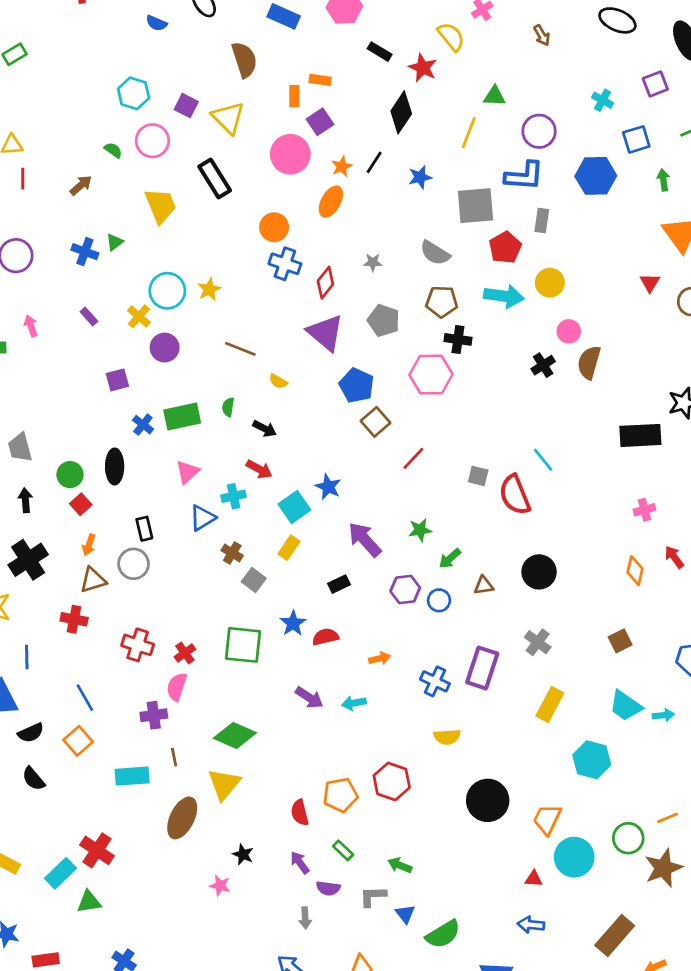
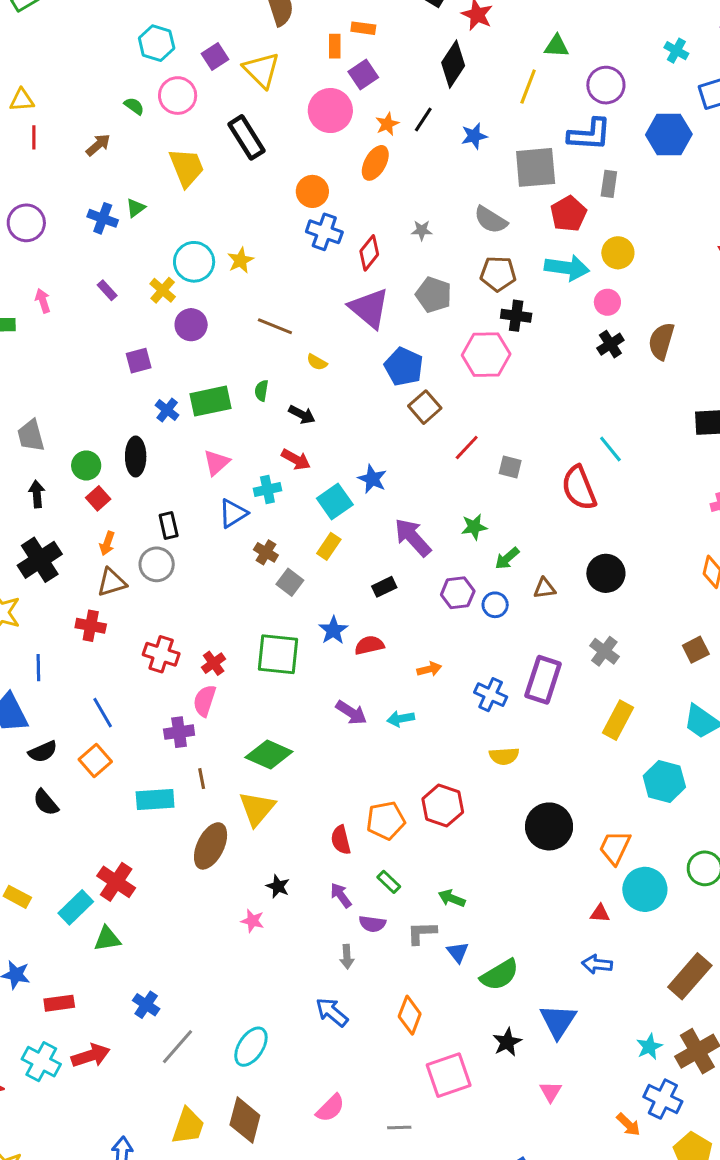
purple square: (186, 106) -> (215, 57), turned 30
pink circle: (569, 331) -> (607, 302), moved
gray square: (478, 476) -> (510, 467), moved

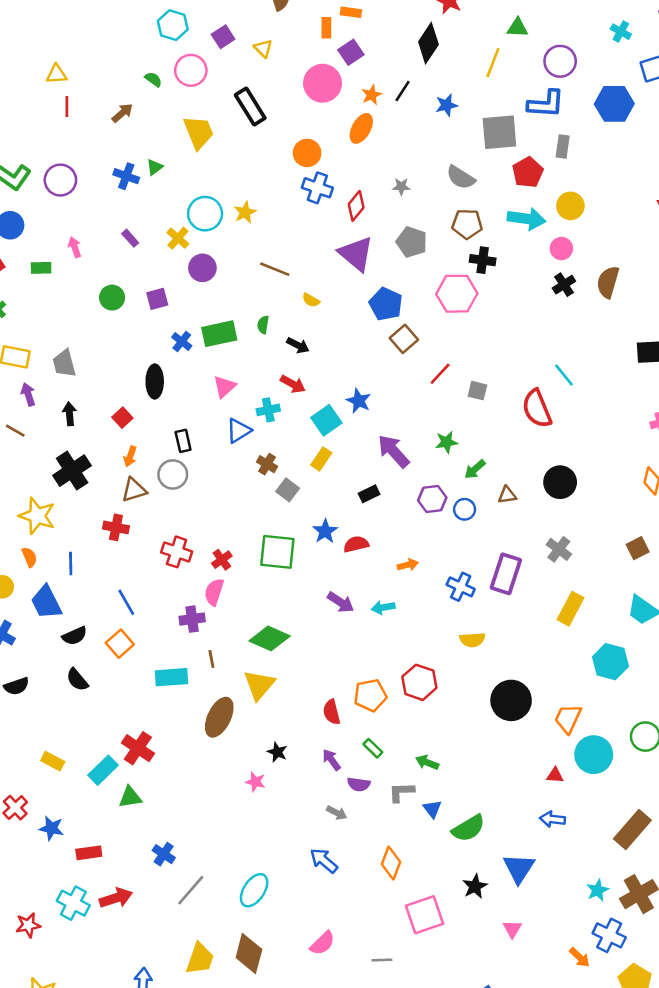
yellow triangle: (261, 70) -> (263, 48), size x0.6
green circle: (86, 465) -> (112, 298), moved
gray arrow: (347, 957) -> (337, 813), turned -60

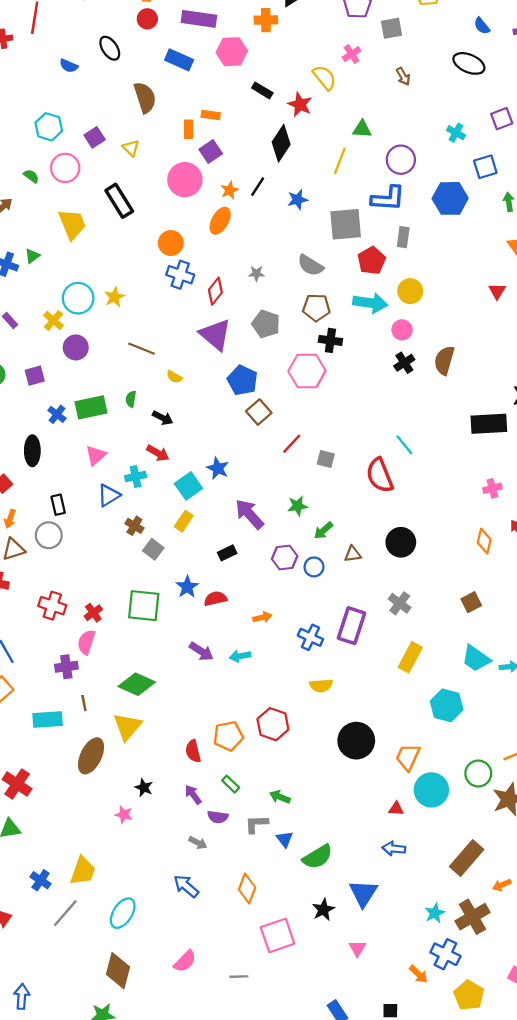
yellow trapezoid: (200, 959) -> (83, 871), moved

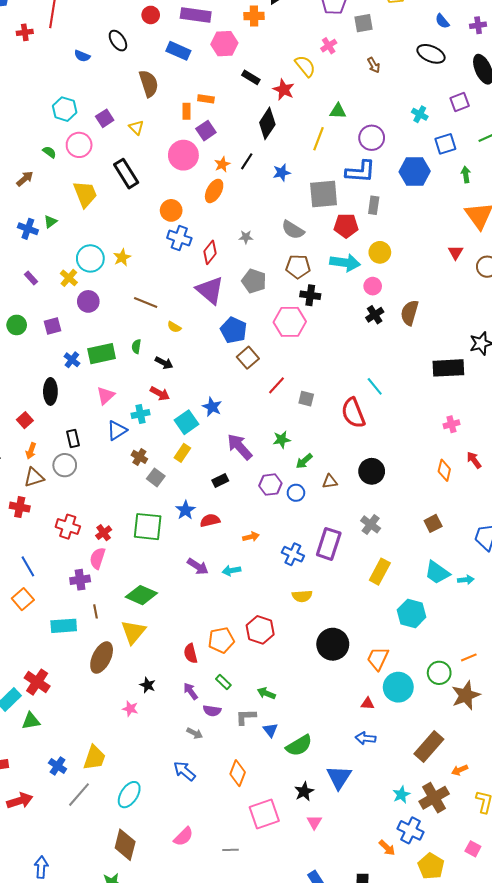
red pentagon: (371, 261) -> (346, 226), turned 30
pink triangle: (357, 948) -> (314, 822), moved

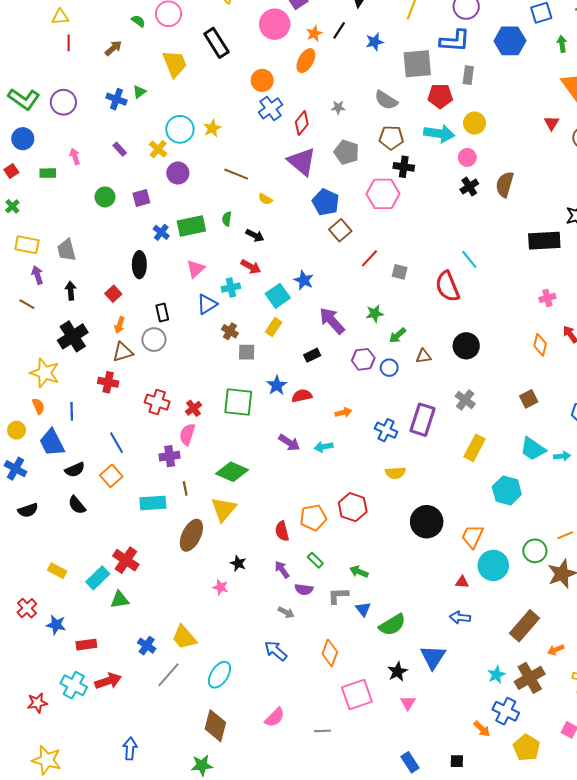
blue cross: (179, 238) -> (271, 108), turned 35
gray square: (156, 477) -> (247, 352), turned -36
yellow trapezoid: (94, 758) -> (184, 637), turned 120

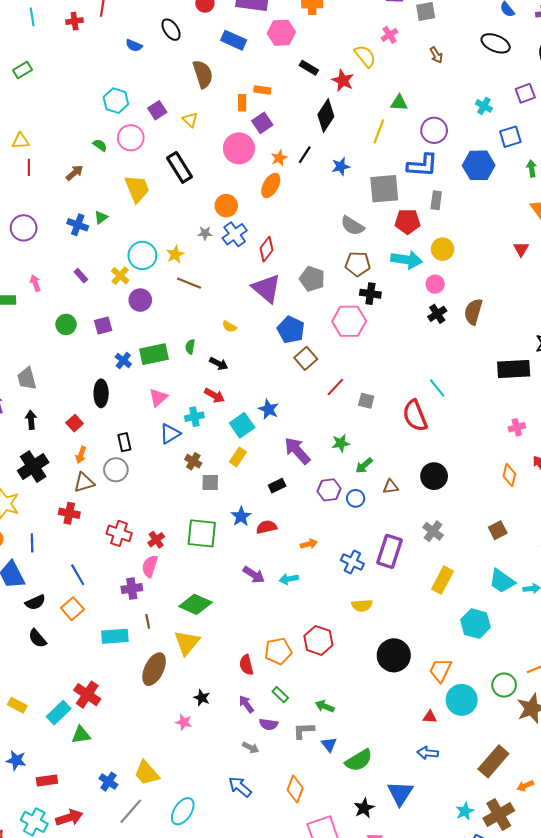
gray star: (338, 107) -> (205, 233), moved
brown line: (236, 174) -> (189, 283), moved

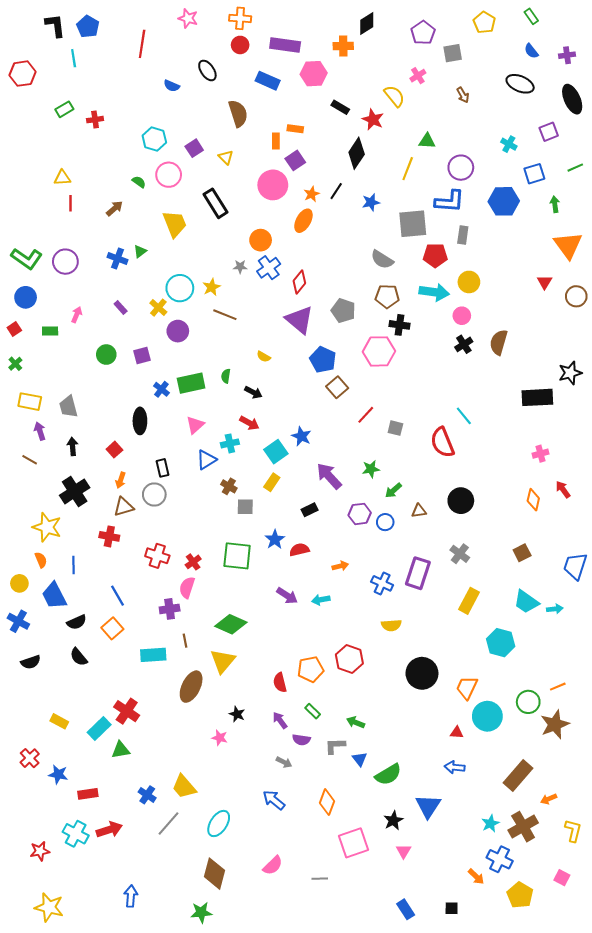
red cross: (75, 21) -> (95, 120), moved
pink arrow: (35, 283) -> (77, 315), turned 42

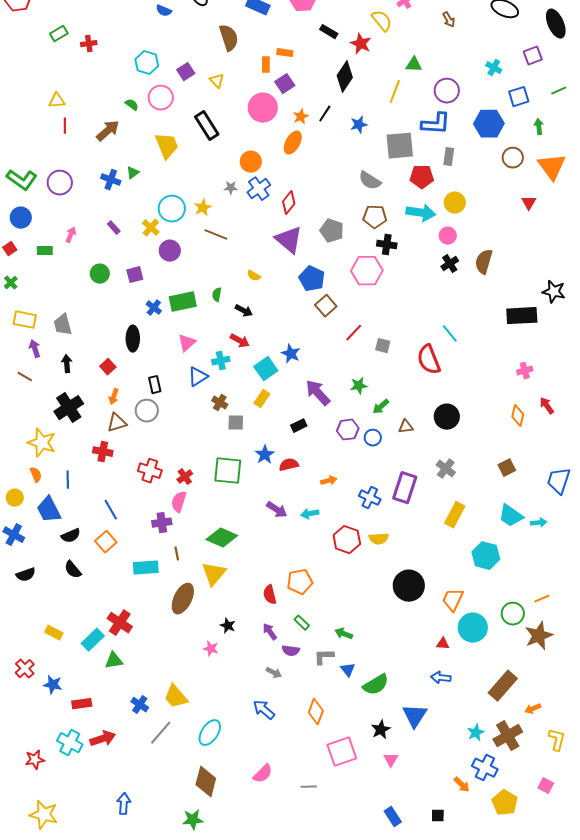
brown arrow: (114, 208) -> (108, 131), size x1.4
brown circle: (576, 296) -> (513, 158), moved
black star: (570, 373) -> (554, 292), turned 30
red hexagon: (349, 659) -> (347, 540), moved

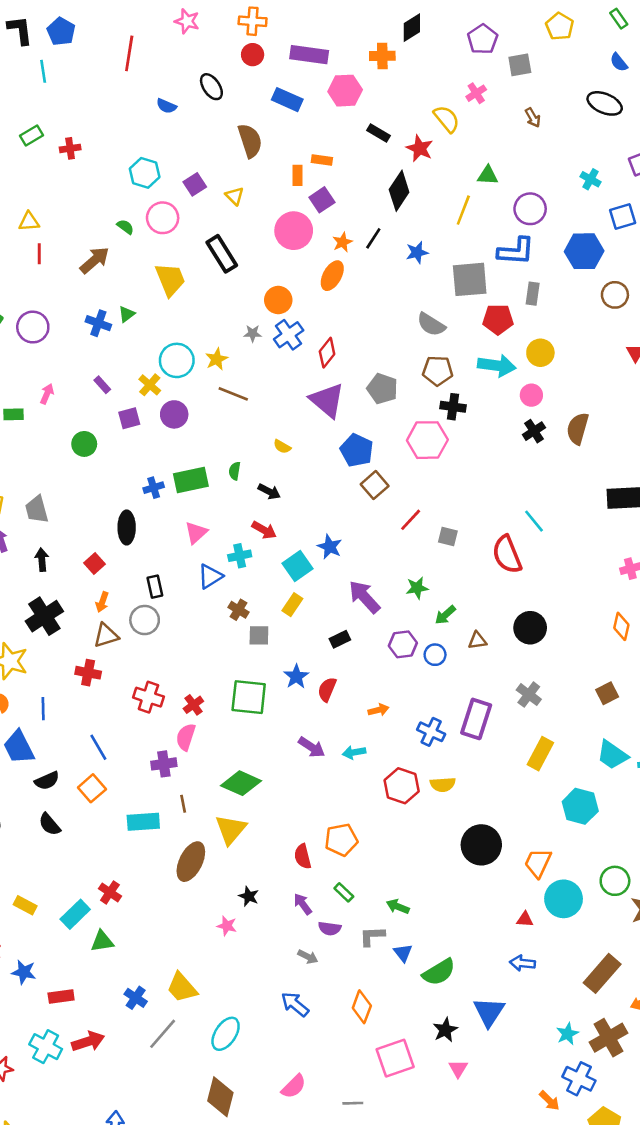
purple square: (135, 275) -> (129, 418), moved
blue cross: (154, 308) -> (154, 488), turned 35
red semicircle: (289, 465) -> (327, 689), turned -54
red cross: (120, 623) -> (110, 892), size x0.7

